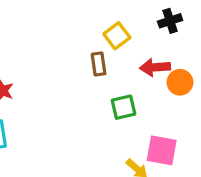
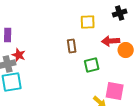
yellow square: (117, 36) -> (88, 22), turned 35
brown rectangle: (99, 64) -> (72, 46), moved

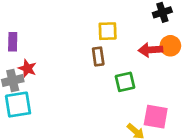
yellow square: (88, 22) -> (108, 31), moved
orange circle: (126, 50) -> (170, 46), moved

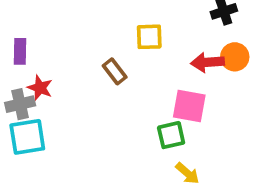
brown rectangle: (98, 56) -> (115, 71), moved, turned -30
green square: (125, 82) -> (171, 135), moved
pink square: (156, 117) -> (189, 106), moved

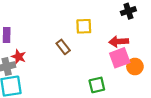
orange circle: (235, 57) -> (135, 67), moved
pink square: (189, 106) -> (120, 58), moved, turned -30

